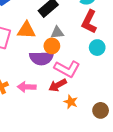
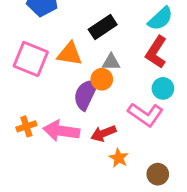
purple semicircle: (41, 58) -> (86, 94), turned 110
pink L-shape: (67, 69) -> (145, 115), moved
pink arrow: (27, 87) -> (61, 131), size x1.4

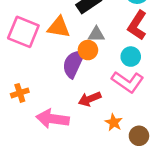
cyan circle: (163, 88) -> (131, 57), moved
pink arrow: (61, 131) -> (53, 119), moved
orange star: (119, 158) -> (114, 122), moved

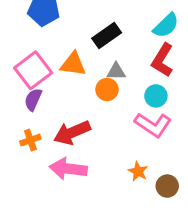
pink square: (23, 32) -> (33, 70), turned 32
purple semicircle: (73, 64) -> (33, 99), moved, size x0.7
red arrow: (90, 99) -> (72, 133), moved, size x1.4

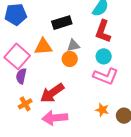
black rectangle: (107, 35) -> (62, 23), turned 30

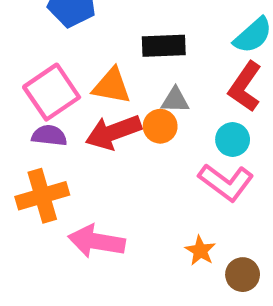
purple semicircle: (21, 76) -> (49, 136), turned 70
red arrow: (52, 93) -> (113, 132), moved
orange cross: (25, 104) -> (42, 196), size x1.6

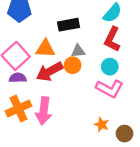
pink arrow: (97, 241) -> (44, 111), moved, turned -84

